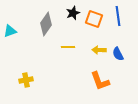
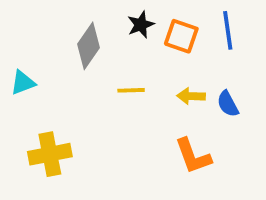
cyan triangle: (10, 31) -> (23, 83), moved
yellow cross: (26, 80) -> (50, 154), size x1.5

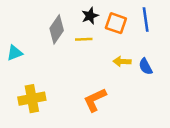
yellow line: (131, 90) -> (84, 39), moved
orange L-shape: (193, 156) -> (95, 100), moved, turned 85

